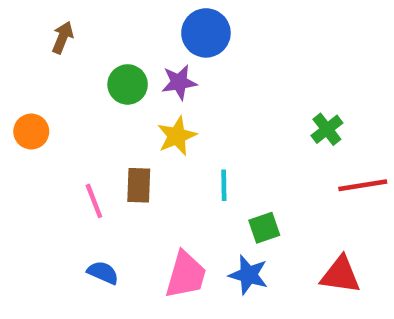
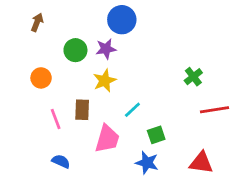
orange circle: (31, 132) -> (41, 78), moved
cyan line: (224, 185) -> (132, 110), turned 48
pink trapezoid: (186, 275) -> (107, 139), moved

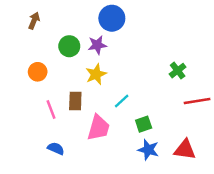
blue star: (147, 163) -> (148, 150), moved

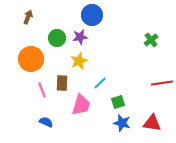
green cross: (178, 71) -> (151, 40), moved
orange circle: (38, 72) -> (31, 59), size x1.6

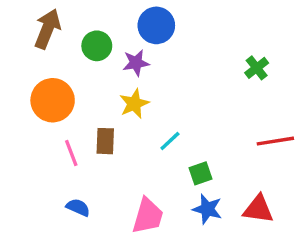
brown arrow: (28, 17) -> (47, 29), size x1.6
green circle: (57, 38) -> (97, 46), moved
pink trapezoid: (81, 105) -> (148, 216), moved

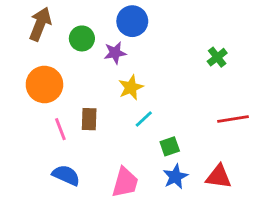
yellow star: (134, 104) -> (131, 87), moved
blue semicircle: (78, 207) -> (66, 175), size x1.4
blue star: (207, 209) -> (175, 177), turned 30

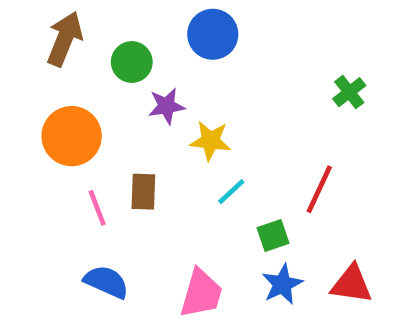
purple star: (115, 53) -> (166, 106), moved
yellow star: (131, 87) -> (210, 141), turned 30
red line: (233, 119) -> (319, 189), moved, turned -56

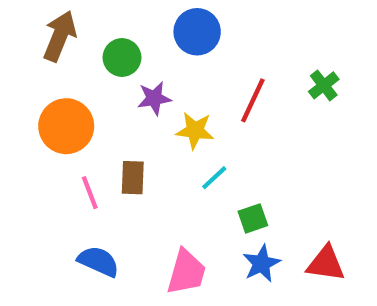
red line: (319, 189) -> (253, 100), moved

